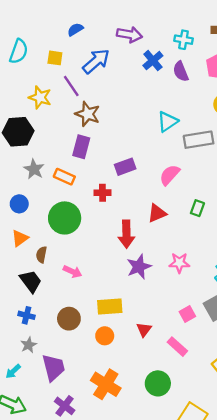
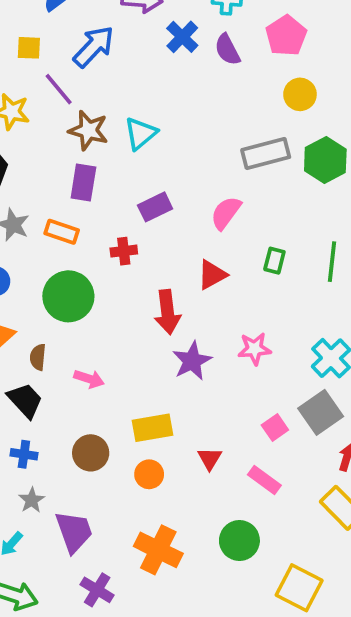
cyan triangle: (168, 122) -> (140, 133), moved

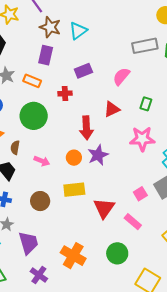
pink star: (254, 349) -> (142, 139), moved, size x1.4
red triangle: (210, 458) -> (104, 208), size x1.6
orange circle: (149, 474) -> (74, 158), moved

